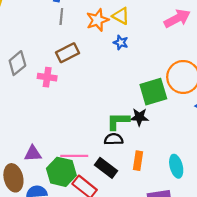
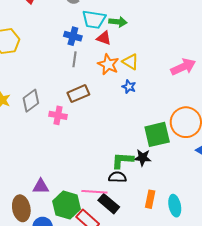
orange star: (97, 20) -> (108, 64), turned -30
pink line: (74, 156) -> (94, 192), moved
orange rectangle: (138, 161) -> (150, 199), moved

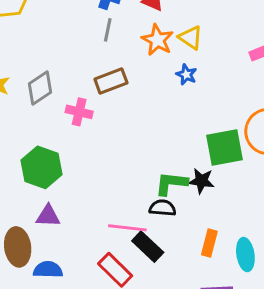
green hexagon: (67, 205) -> (41, 167), moved

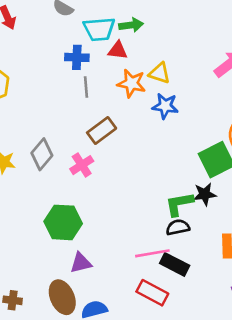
blue star: (186, 75) -> (165, 106), size x1.4
pink cross: (79, 112) -> (82, 165), turned -30

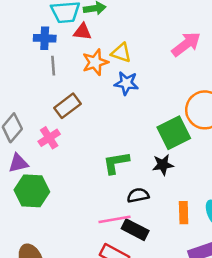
orange star: (131, 83) -> (95, 62), turned -30
green L-shape: (179, 204) -> (116, 163), moved
purple triangle: (81, 263) -> (18, 163), moved

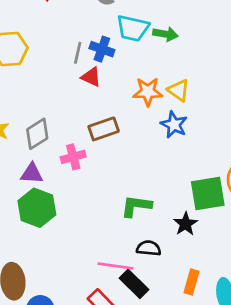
red triangle: (82, 32) -> (91, 77), moved
gray line: (53, 66) -> (78, 53), moved
black star: (163, 165) -> (185, 224), turned 30

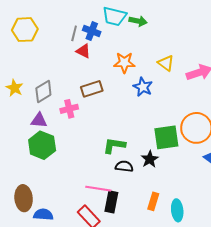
yellow triangle: (179, 90) -> (166, 63), moved
black semicircle: (149, 248) -> (124, 166), moved
black rectangle: (134, 284) -> (111, 202), turned 55

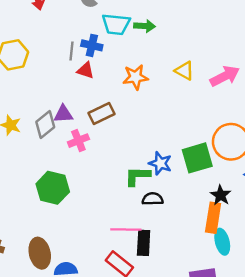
blue star: (143, 87) -> (160, 163), moved
purple triangle: (39, 120) -> (63, 114), moved
black star: (150, 159) -> (221, 195), moved
orange rectangle: (153, 201) -> (213, 218), moved, size x1.4

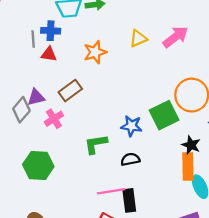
yellow triangle: (184, 71) -> (138, 39), turned -42
green L-shape: (137, 176) -> (96, 144), moved

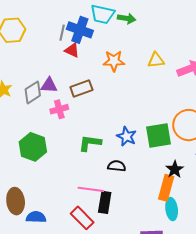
blue cross: (51, 31) -> (80, 30), size x1.4

